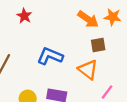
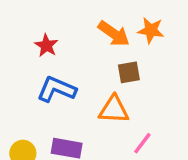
red star: (24, 16) -> (46, 45), moved
orange triangle: (88, 70) -> (114, 109), turned -35

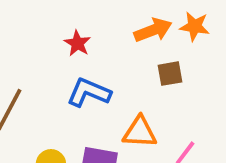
orange arrow: (114, 34) -> (153, 30), turned -56
orange triangle: (114, 109) -> (140, 132), moved

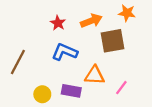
orange arrow: (153, 30) -> (91, 21), moved
brown square: (170, 74) -> (112, 41), size x1.6

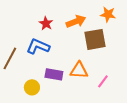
blue L-shape: (65, 52) -> (38, 46), moved
purple rectangle: (71, 91) -> (54, 74), moved

